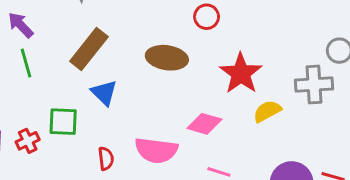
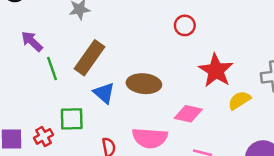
brown ellipse: (167, 58) -> (144, 84), moved
green line: (26, 63) -> (52, 69), moved

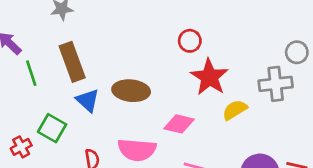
red circle: (185, 25) -> (190, 41), moved
brown rectangle: (89, 58) -> (72, 62), turned -56
green square: (72, 119) -> (52, 128), turned 30

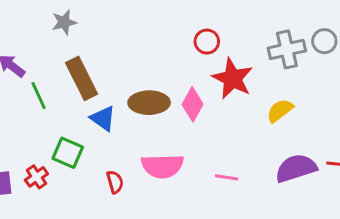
gray cross: (276, 84) -> (287, 49), moved
yellow semicircle: (235, 110) -> (280, 111), moved
pink diamond: (179, 124) -> (193, 104), moved, turned -68

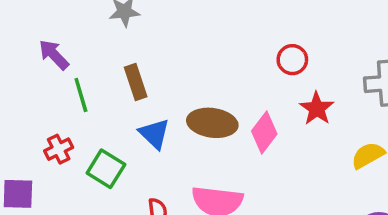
brown rectangle: (82, 78) -> (136, 82), size x0.7
red star: (233, 79) -> (317, 109), size x0.7
red cross: (36, 177) -> (59, 149), moved

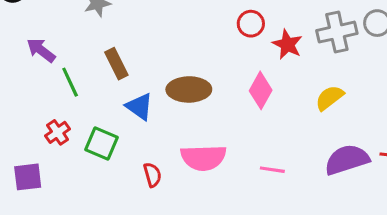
red star: (317, 109) -> (287, 44), moved
pink diamond: (264, 132) -> (261, 90), moved

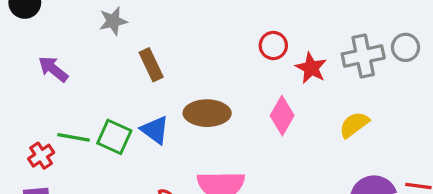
brown rectangle: (116, 64) -> (151, 65), moved
green line: (70, 82) -> (74, 137), moved, turned -56
red cross: (58, 132) -> (41, 156), moved
green square: (102, 144) -> (114, 137), moved

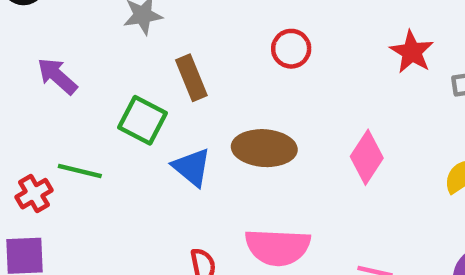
red circle: (273, 46) -> (291, 49), moved
red star: (311, 68) -> (412, 52), moved
green square: (114, 137) -> (142, 120), moved

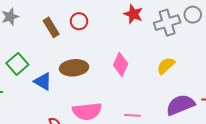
brown rectangle: (191, 78) -> (51, 27), moved
green square: (142, 120) -> (17, 64), turned 30

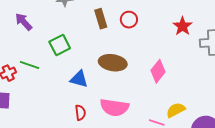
yellow semicircle: (166, 66) -> (176, 110), moved
blue triangle: (43, 82) -> (79, 79), moved, turned -30

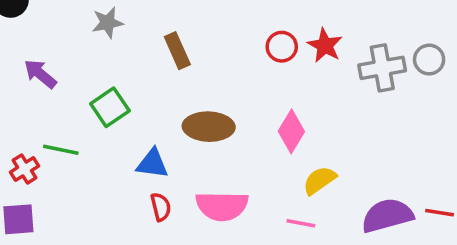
red circle: (129, 20) -> (282, 47), moved
yellow semicircle: (176, 110) -> (319, 180), moved
red semicircle: (80, 113) -> (161, 207), moved

